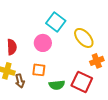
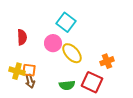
yellow ellipse: (84, 38) -> (72, 53), moved
red semicircle: (12, 47) -> (22, 37), moved
orange square: (39, 70) -> (29, 70), moved

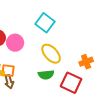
pink circle: (53, 43) -> (15, 43), moved
green semicircle: (67, 85) -> (46, 75), moved

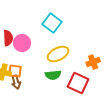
yellow ellipse: (51, 54) -> (58, 54), turned -75

